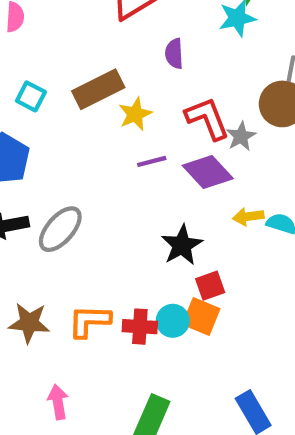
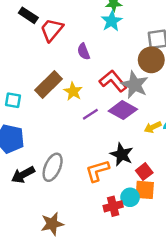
gray star: (241, 136) -> (135, 85), size x1.6
orange L-shape: (89, 321) -> (97, 171), moved

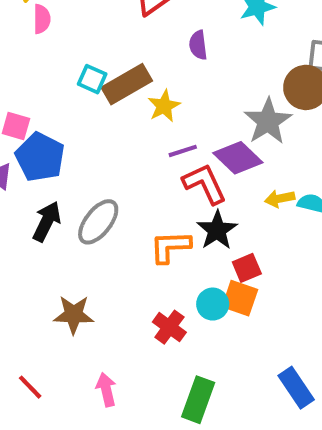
red L-shape: (113, 81) -> (205, 184), moved
cyan square: (13, 100) -> (92, 79), moved
black arrow: (23, 175) -> (47, 221), turned 130
red cross: (113, 206) -> (169, 327), moved, turned 36

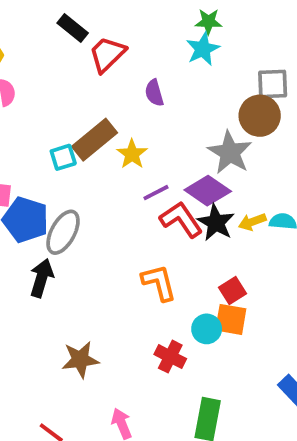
cyan square: (92, 79) -> (63, 157), moved, turned -32
gray ellipse: (98, 222) -> (63, 232), moved
black star: (217, 230) -> (216, 223), moved
orange L-shape: (170, 247) -> (159, 283), turned 87

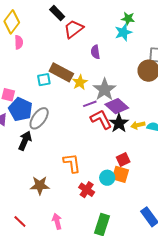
brown rectangle: (94, 140) -> (61, 72), turned 60
gray star: (230, 152) -> (105, 89), moved
orange L-shape: (159, 283) -> (72, 163), moved

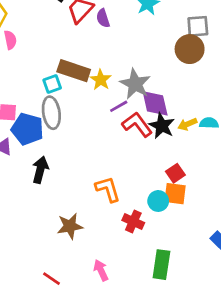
purple semicircle: (95, 52) -> (103, 18), moved
purple diamond: (117, 106) -> (155, 103), turned 45
gray ellipse: (39, 118) -> (51, 113), moved, turned -35

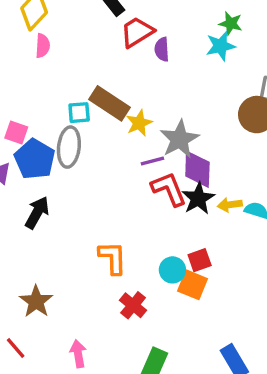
cyan circle: (158, 201) -> (172, 270), moved
brown star: (70, 226) -> (36, 301), moved, turned 30

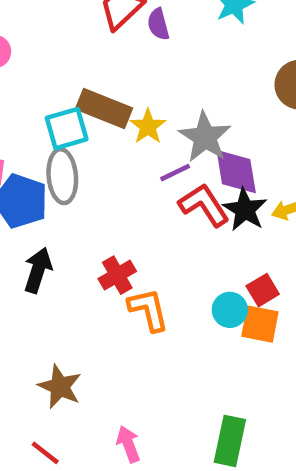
cyan square: (79, 113) -> (67, 129), size x1.4
red cross: (133, 305) -> (117, 275), moved, turned 32

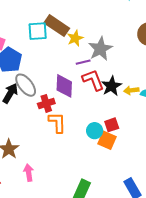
purple diamond: (236, 172) -> (64, 86), moved
gray ellipse: (62, 176) -> (26, 85), moved, turned -45
pink arrow: (128, 444) -> (29, 173), moved

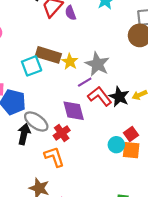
orange L-shape: (57, 122) -> (54, 157), moved

